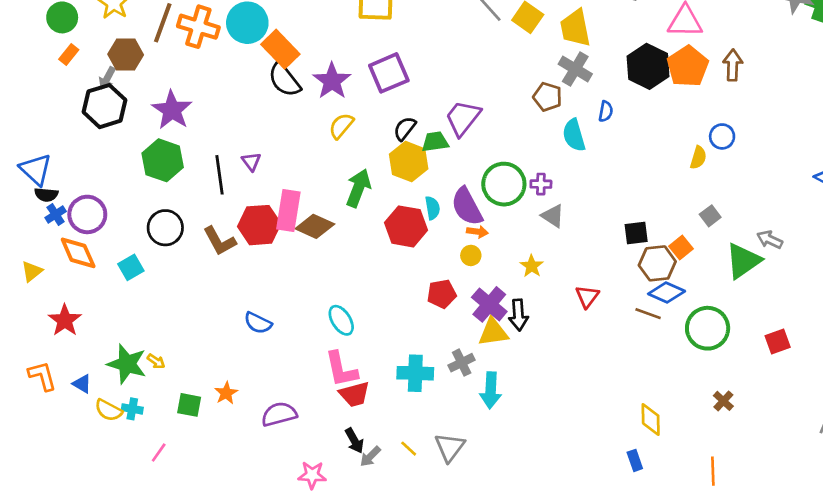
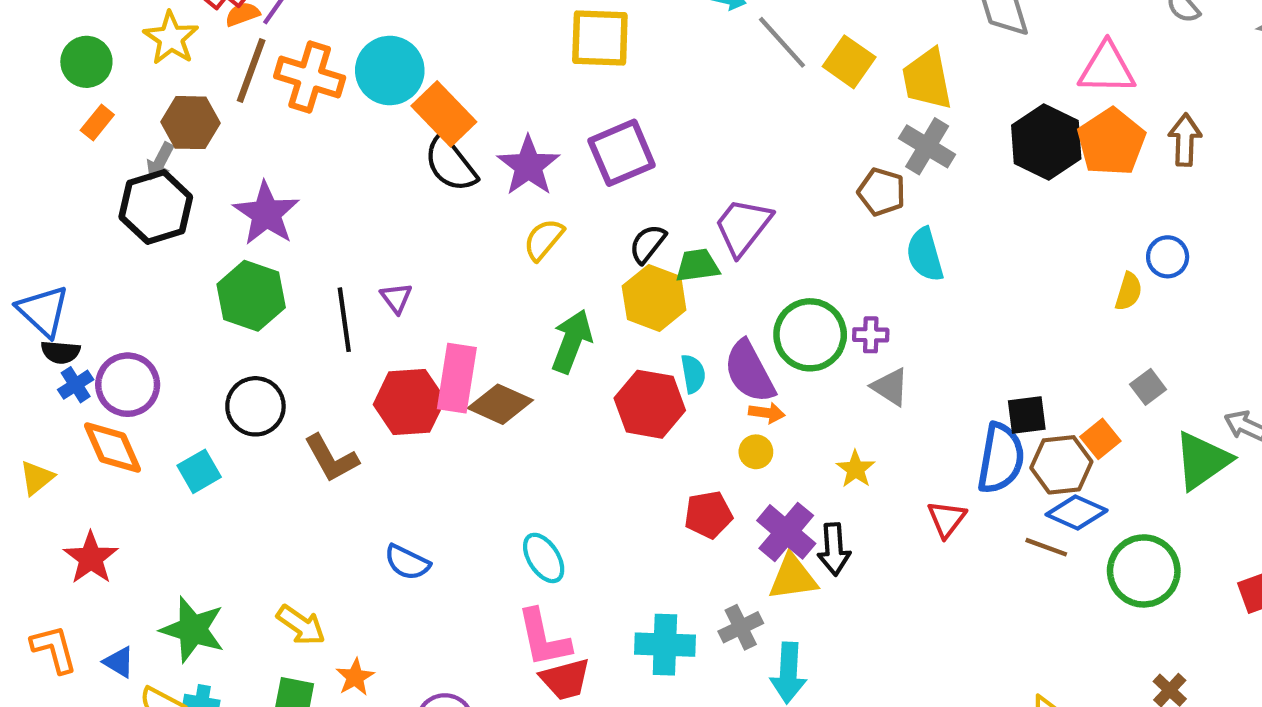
blue semicircle: (606, 111) -> (1001, 458), moved, size x2.0
brown L-shape: (220, 241) -> (331, 458), moved
yellow arrow: (156, 361) -> (301, 625), moved, size x1.6

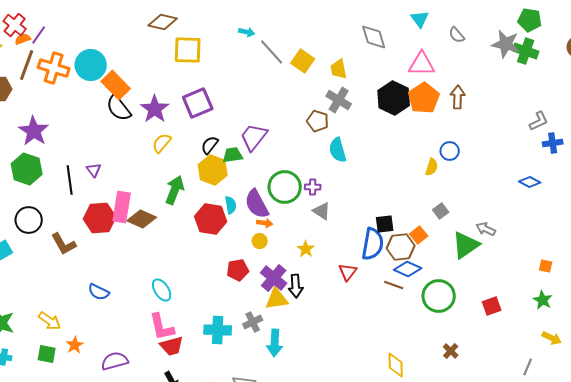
yellow trapezoid: (927, 79) -> (339, 69), size x0.7

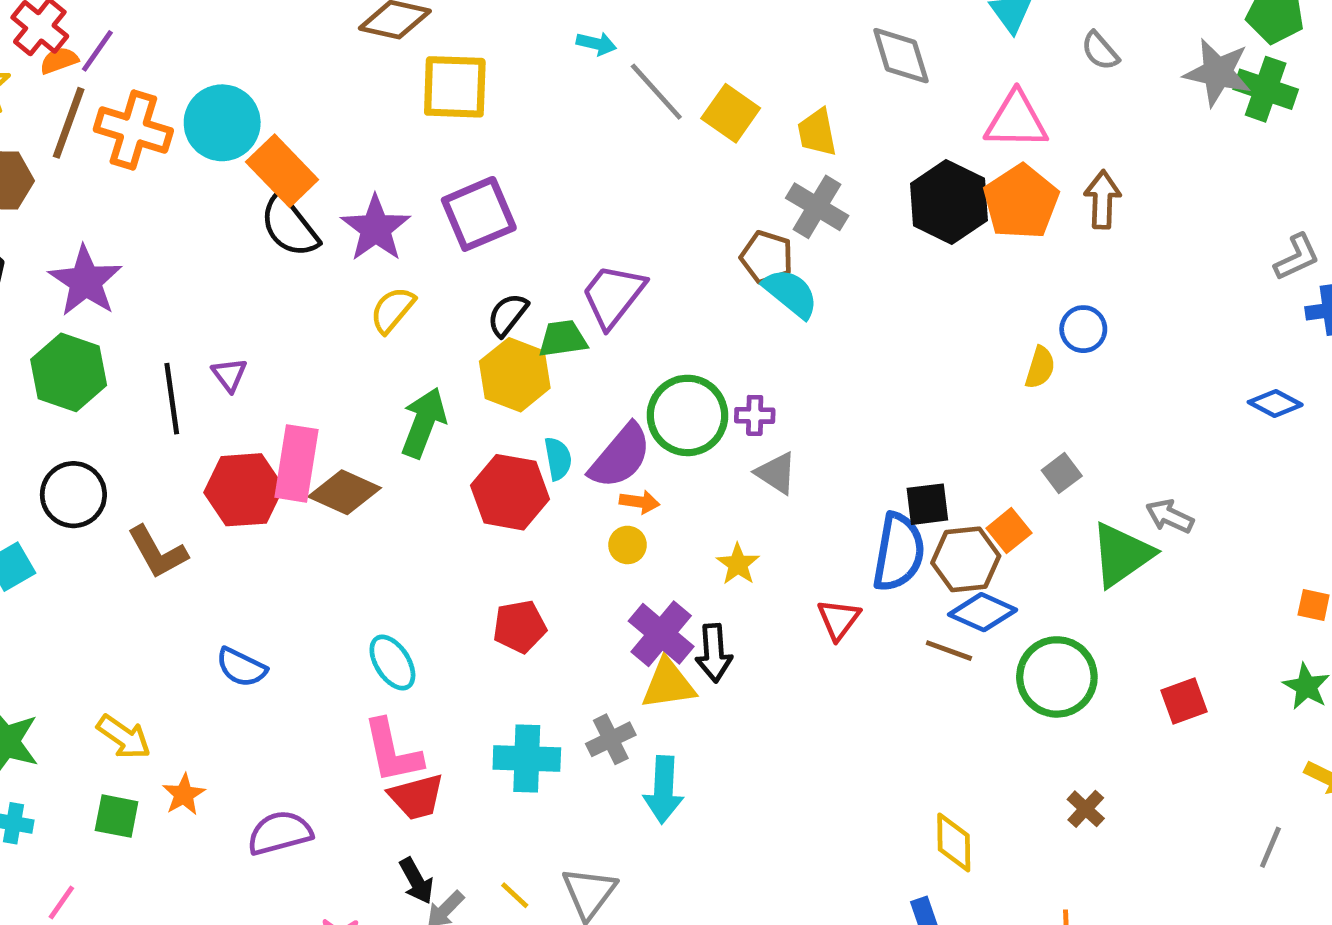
cyan semicircle: (338, 150) -> (791, 293), moved, turned 145
purple semicircle: (257, 204) -> (620, 456), turned -112
red pentagon: (238, 270) -> (520, 627), moved

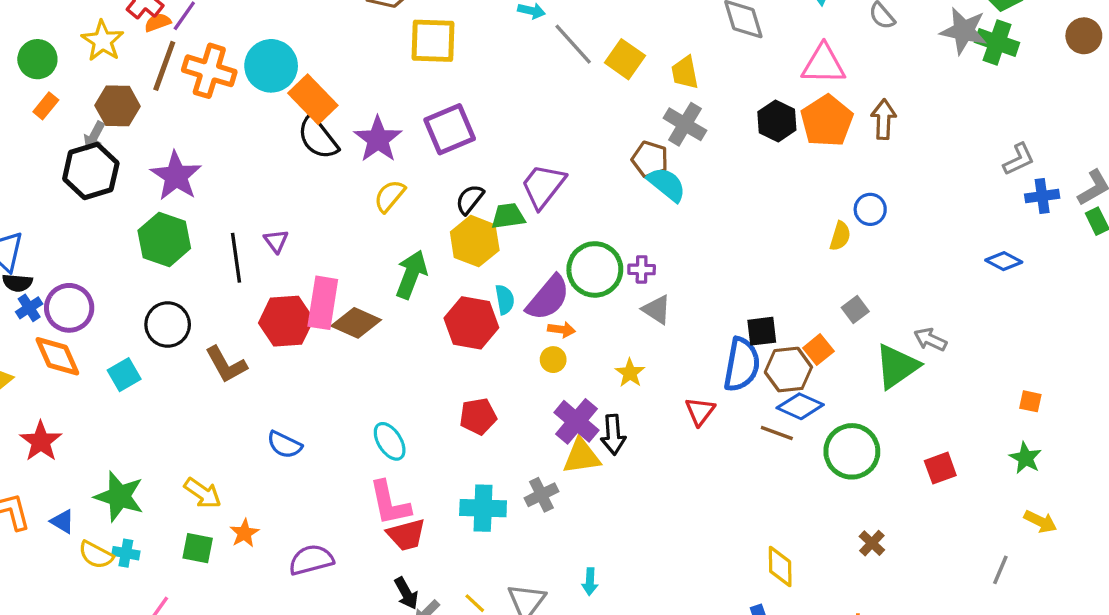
black hexagon: (949, 202) -> (777, 121), size x0.7
cyan arrow: (664, 790) -> (590, 582), moved, size x0.6

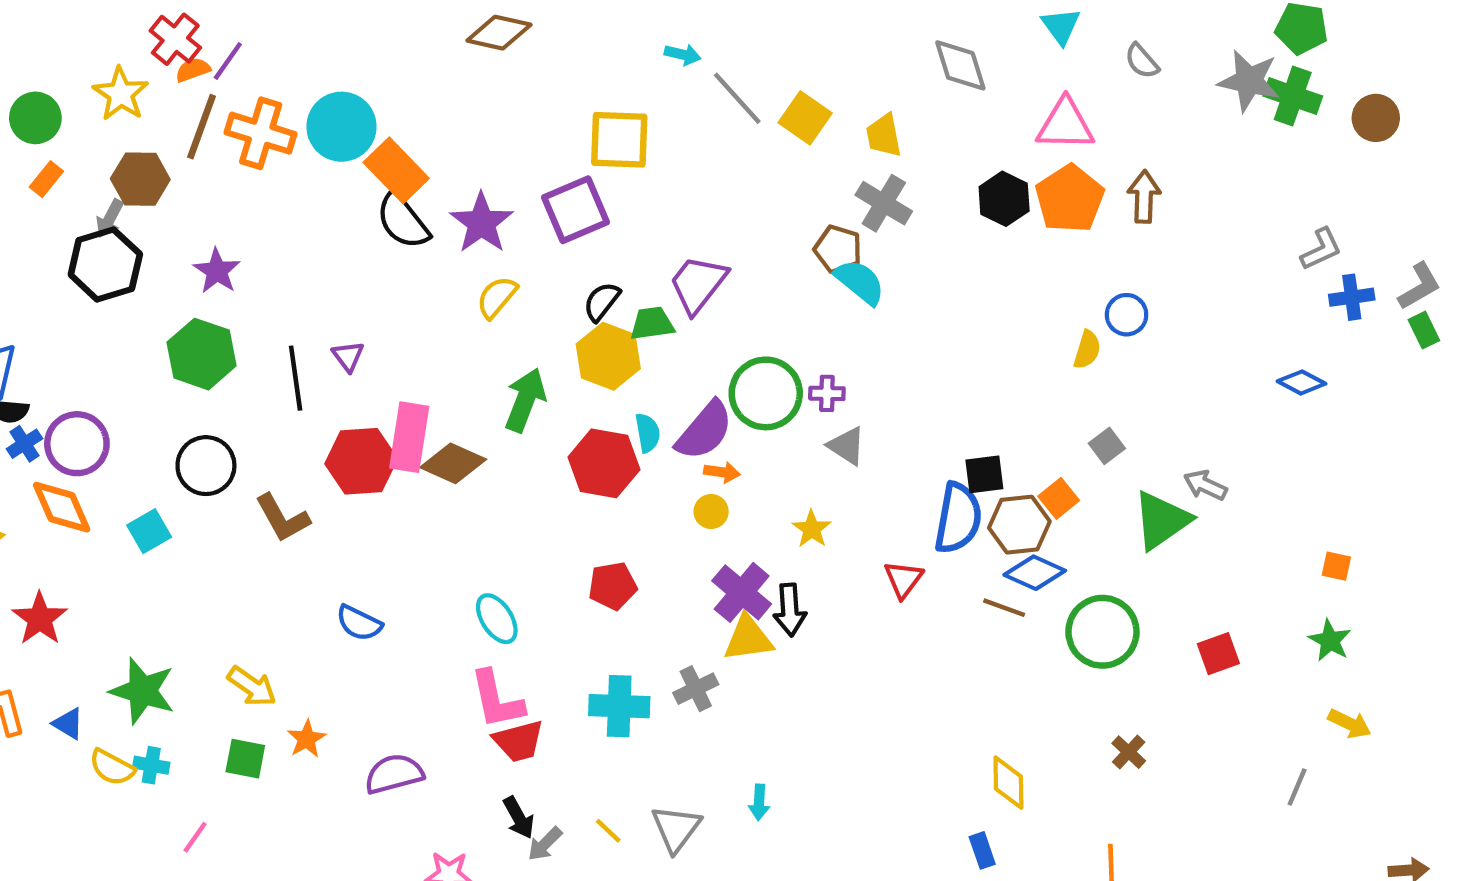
brown circle: (1084, 36) -> (1376, 118), moved
yellow square: (433, 41) -> (619, 140), moved
purple star: (176, 176) -> (217, 271), size x0.7

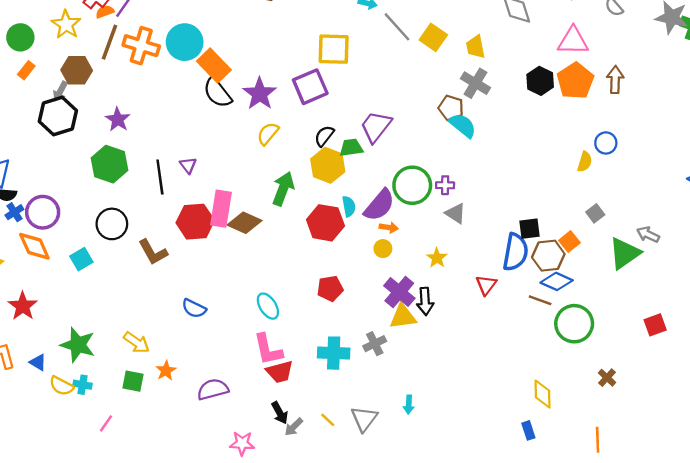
green circle: (1102, 632) -> (574, 324), moved

